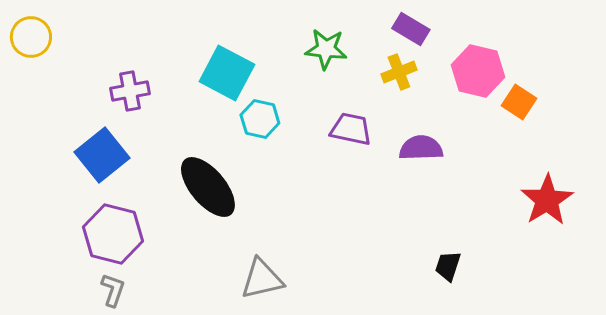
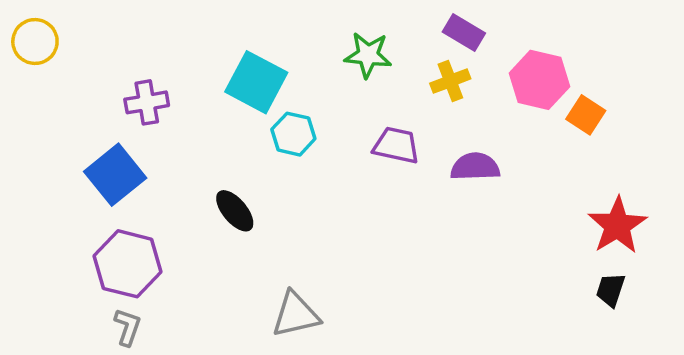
black ellipse: (208, 187) -> (235, 211), size x0.6
black trapezoid: (448, 266) -> (611, 290), moved

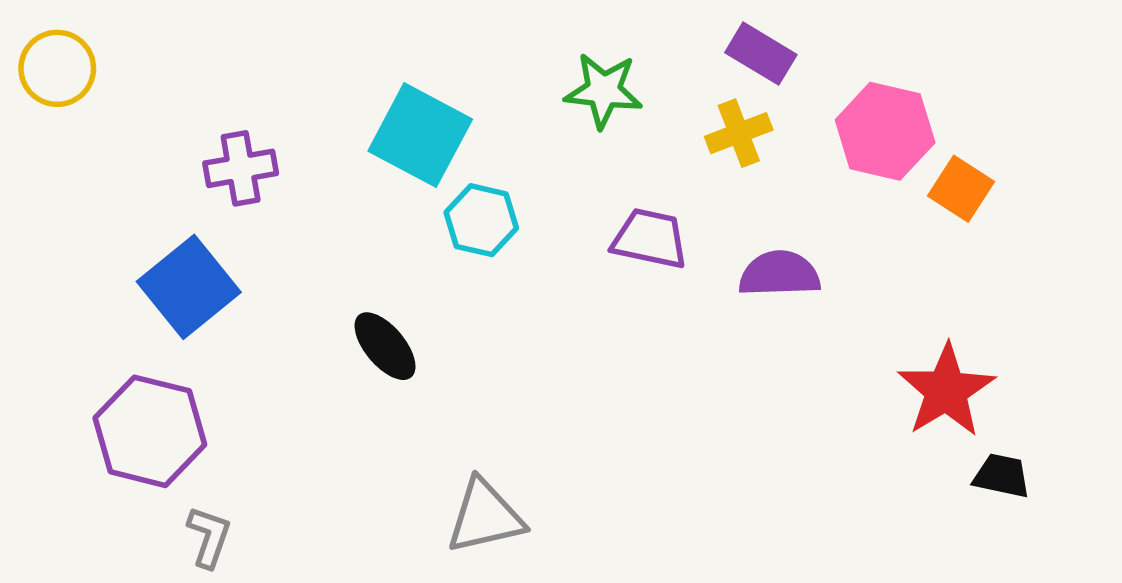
red star: (617, 225) -> (946, 391), moved
purple hexagon: (128, 264) -> (150, 431), moved
black trapezoid: (611, 290) -> (1002, 476), turned 84

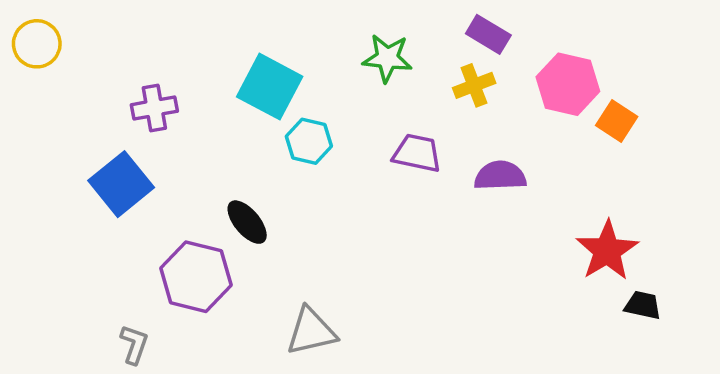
purple hexagon: (150, 431) -> (196, 277), moved

